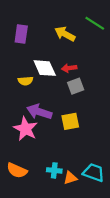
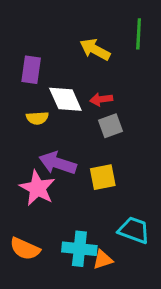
green line: (95, 23) -> (139, 34), turned 60
purple rectangle: (21, 34) -> (31, 70), moved
cyan cross: (54, 170) -> (79, 249), size x1.5
cyan trapezoid: (94, 173) -> (134, 230), moved

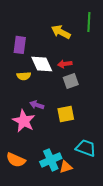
purple arrow: (58, 163) -> (37, 105), size x0.6
cyan cross: (79, 249) -> (51, 160), turned -30

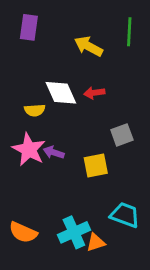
purple rectangle: (20, 45) -> (29, 27), moved
gray square: (71, 81) -> (122, 135), moved
pink star: (24, 121) -> (29, 149), moved

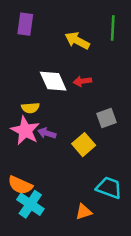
yellow semicircle: (35, 110) -> (30, 108), moved
yellow square: (96, 165) -> (84, 145), turned -30
orange semicircle: (23, 232) -> (20, 185), moved
cyan cross: (74, 232) -> (30, 204), moved, turned -32

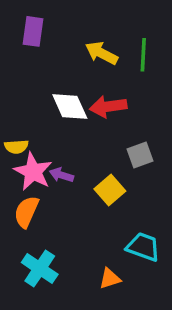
green line: (113, 28) -> (143, 55), moved
red arrow: (82, 81) -> (108, 107), size x1.5
yellow semicircle: (30, 108) -> (16, 147), moved
orange semicircle: (20, 185) -> (26, 212), moved, turned 90

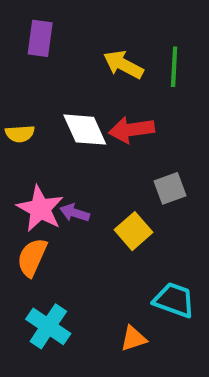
yellow semicircle: (16, 147) -> (20, 134), moved

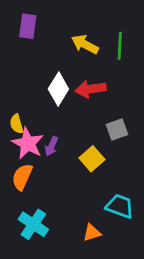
white diamond: (85, 130) -> (58, 89), turned 56
yellow semicircle: (20, 134) -> (17, 124), moved, turned 78
purple arrow: (75, 213) -> (51, 146), turned -84

